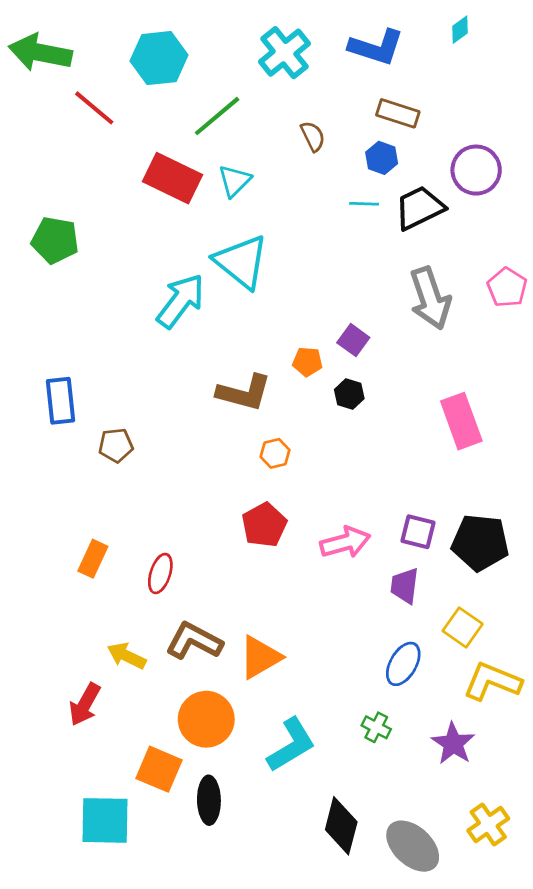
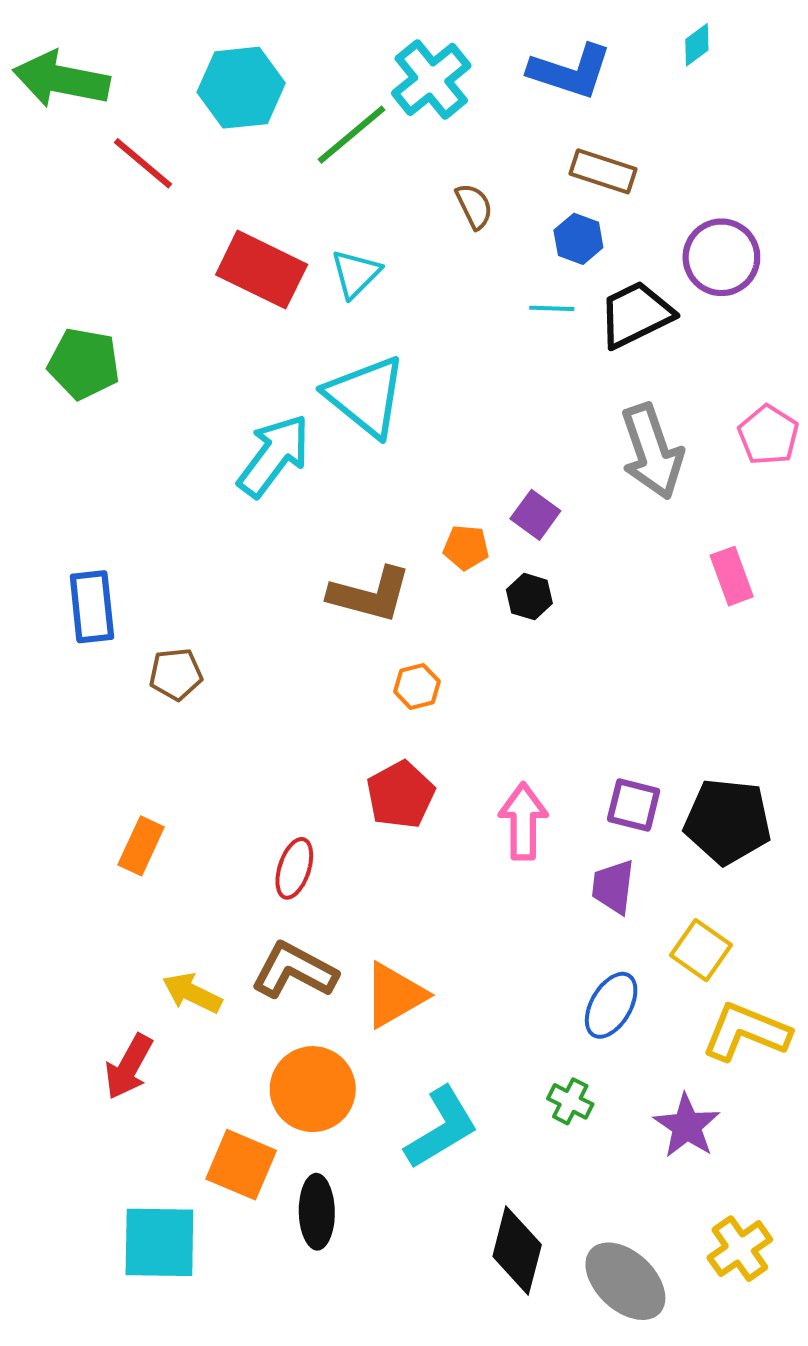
green line: (217, 116) -> (352, 135), moved
pink rectangle: (461, 421) -> (732, 576), moved, size x0.7
pink arrow: (345, 542) -> (523, 821), turned -75
red ellipse: (160, 573) -> (294, 868), moved

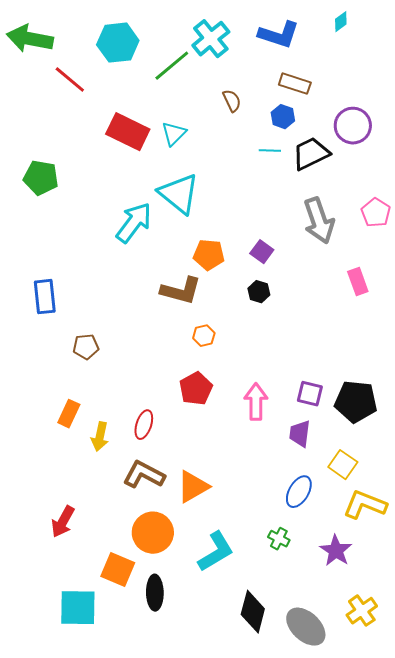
orange pentagon: (466, 547) -> (209, 255), moved, size x1.4
brown pentagon: (176, 674) -> (86, 347), moved
yellow arrow: (192, 993) -> (100, 437), moved, turned -104

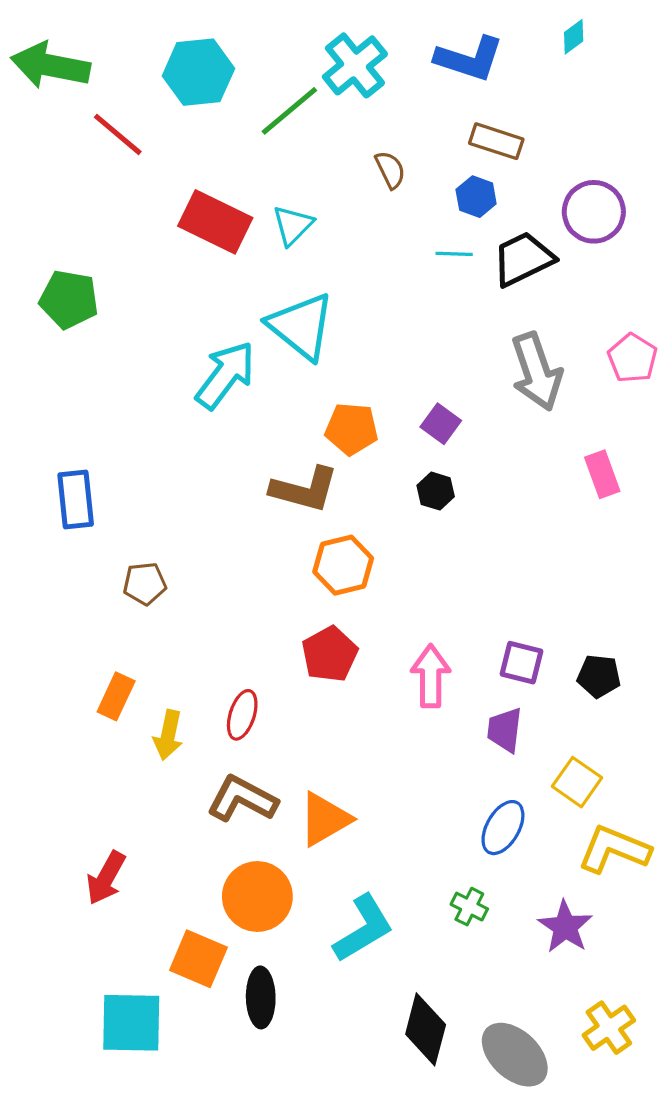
orange hexagon: (204, 336) -> (343, 565), size x1.6
black pentagon: (356, 402) -> (599, 676), size x0.6

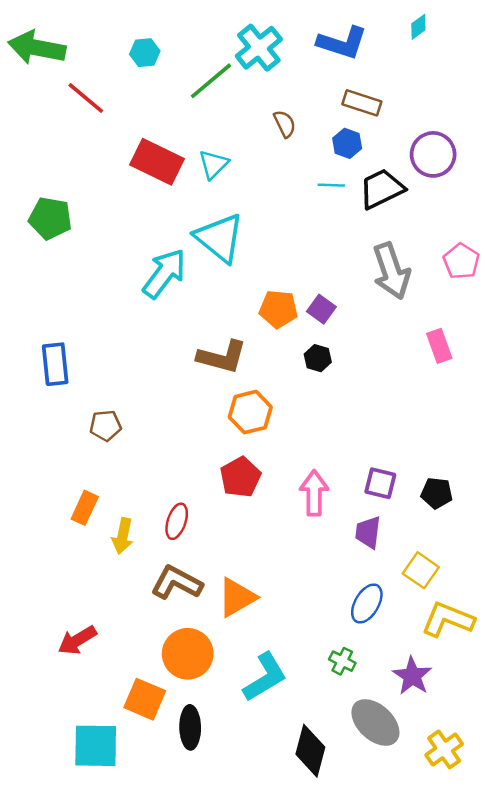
cyan hexagon: (198, 72) -> (145, 53), size x0.6
orange pentagon: (352, 429) -> (278, 309), moved
red arrow: (106, 878) -> (77, 640), turned 30
gray ellipse: (515, 1055) -> (375, 722), moved

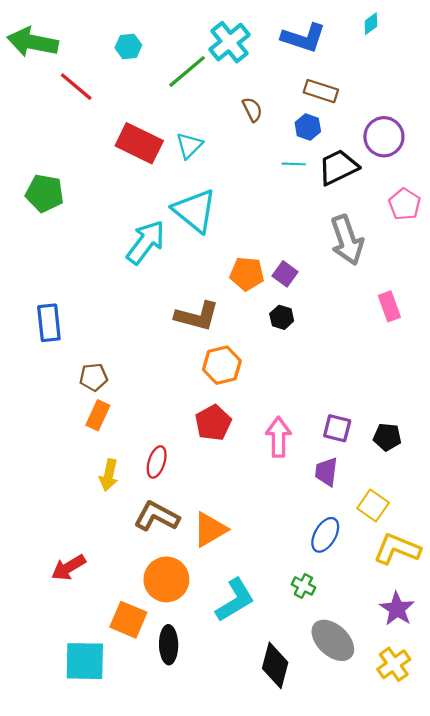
pink pentagon: (461, 261) -> (405, 204), moved
orange rectangle: (85, 508) -> (98, 415), moved
purple star: (412, 676) -> (397, 609), moved

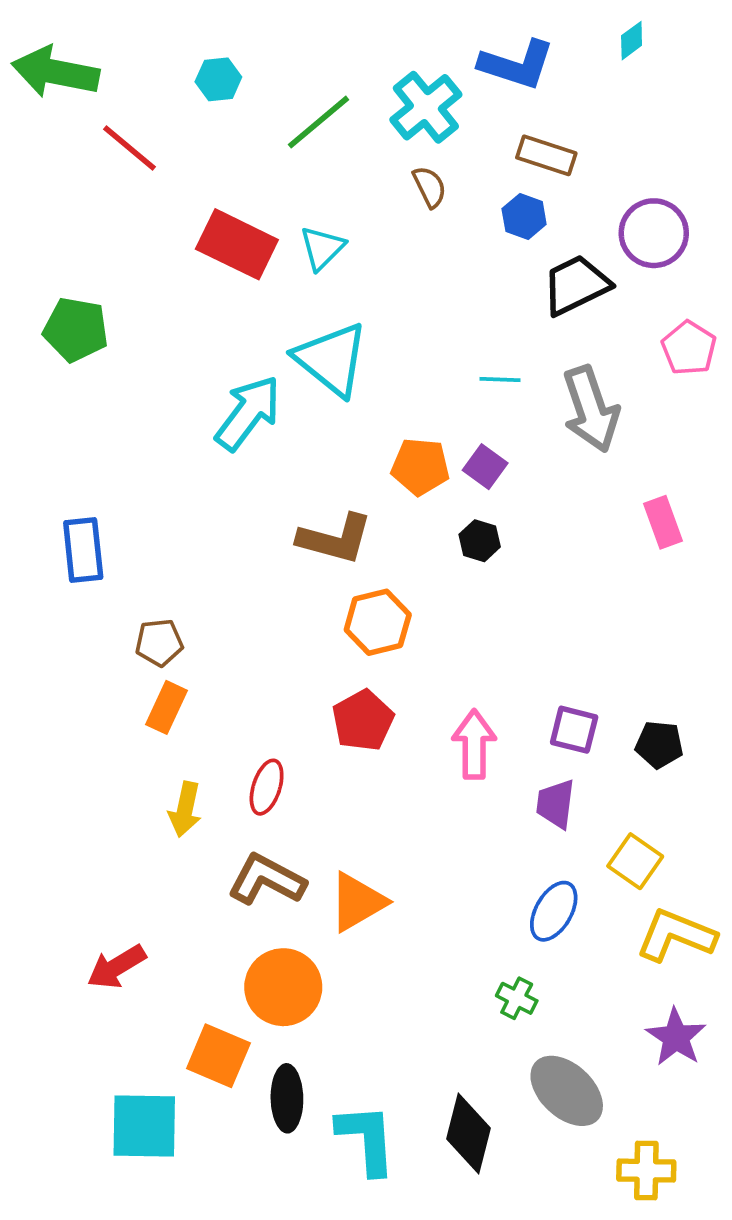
cyan cross: (229, 42) -> (426, 107), moved
cyan line: (294, 164) -> (500, 380), moved
cyan L-shape: (235, 600) -> (367, 1139), moved, turned -63
yellow cross: (394, 664) -> (646, 1171), moved, turned 36

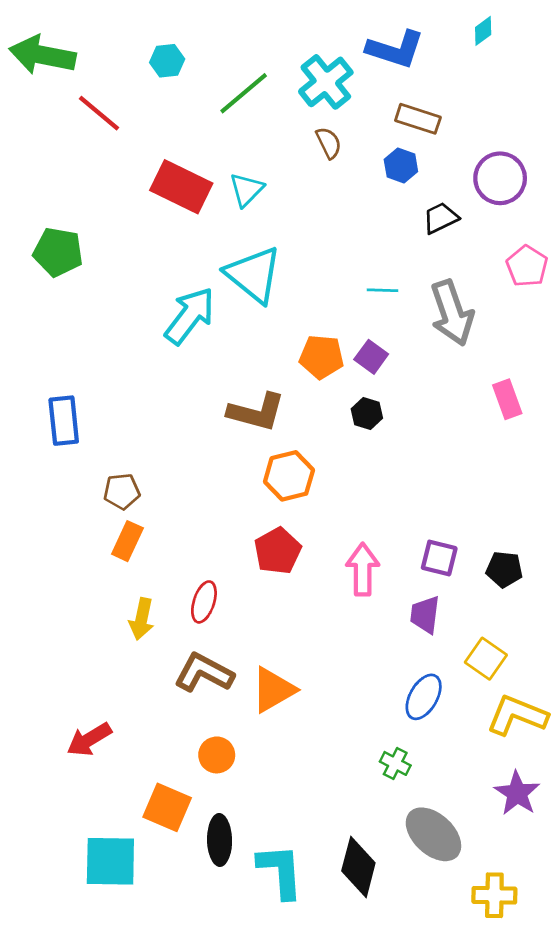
black trapezoid: (576, 285) -> (441, 218), size x0.7
orange circle: (283, 987) -> (217, 755), size x0.6

